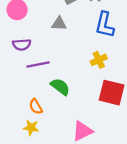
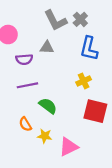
purple semicircle: (22, 45) -> (24, 59), moved
yellow star: (31, 128) -> (45, 136), moved

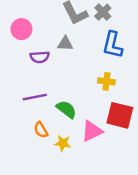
yellow cross: (84, 81) -> (106, 81), turned 32
purple line: (27, 85) -> (35, 97), moved
pink triangle: (68, 147) -> (92, 131), moved

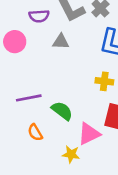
pink circle: (21, 29) -> (15, 42), moved
purple semicircle: (40, 57) -> (39, 16), moved
yellow star: (63, 143) -> (71, 154), moved

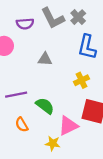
gray triangle: (61, 42) -> (45, 59), moved
yellow cross: (104, 81) -> (81, 80), turned -32

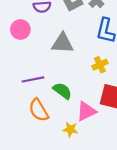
gray triangle: (45, 59) -> (62, 43), size x1.5
orange semicircle: (22, 125) -> (39, 110), size x1.5

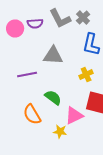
pink circle: (20, 30) -> (15, 28), moved
purple line: (33, 79) -> (27, 74), moved

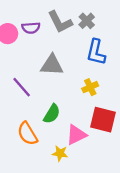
purple line: (27, 74) -> (22, 87), turned 60
green semicircle: (53, 98) -> (52, 114), turned 84

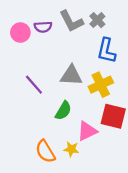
gray triangle: (52, 65) -> (71, 76), moved
yellow cross: (90, 87) -> (101, 85), size x1.5
orange semicircle: (27, 134) -> (45, 151), moved

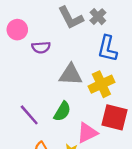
purple semicircle: (43, 27) -> (41, 47), moved
purple line: (34, 85) -> (29, 115), moved

